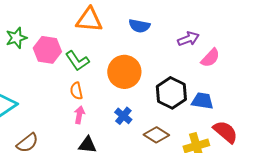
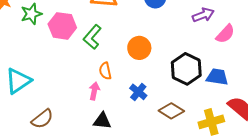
green L-shape: (77, 61) -> (92, 37), turned 75
orange circle: (124, 72) -> (139, 48), size x0.7
orange semicircle: (76, 91) -> (105, 71), moved

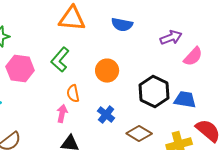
pink hexagon: (62, 26) -> (20, 69), moved

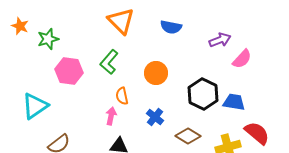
orange triangle: (72, 19) -> (121, 21), turned 40

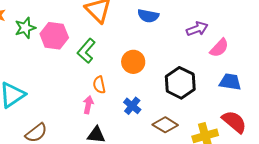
pink hexagon: (69, 71) -> (54, 36), moved
blue trapezoid: (234, 102) -> (230, 82), moved

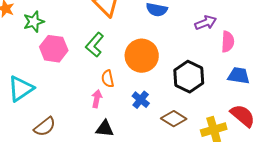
pink hexagon: (54, 36) -> (54, 49), moved
pink semicircle: (219, 48) -> (228, 42), turned -40
orange circle: (133, 62) -> (142, 56), size x1.4

